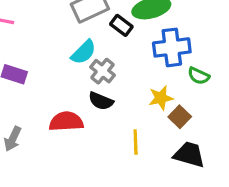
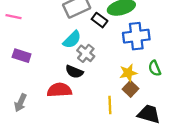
green semicircle: (199, 76) -> (155, 68), moved, turned 42
black semicircle: (101, 101) -> (74, 72), moved
brown square: (180, 117) -> (131, 89), moved

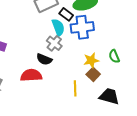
blue cross: (136, 36) -> (82, 27), moved
cyan semicircle: (72, 40) -> (58, 27), moved, turned -66

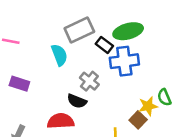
cyan semicircle: (58, 27) -> (59, 55), moved
yellow star: (91, 60) -> (148, 106), moved

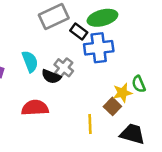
cyan semicircle: (59, 55) -> (30, 62), moved
black semicircle: (77, 101) -> (51, 76), moved

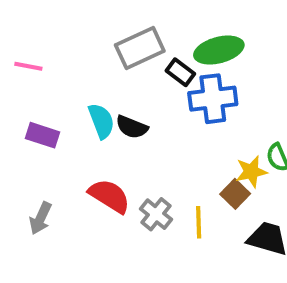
gray cross: (64, 68) -> (156, 214), moved
black semicircle: (51, 76) -> (132, 127), moved
red semicircle: (35, 108) -> (109, 196), turned 35

